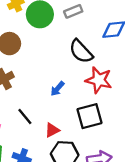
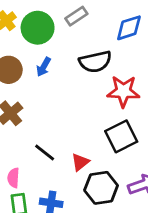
black semicircle: (81, 51) -> (95, 62), turned -48
blue arrow: (57, 89) -> (44, 67), moved

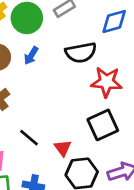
red triangle: (80, 162) -> (63, 148), turned -30

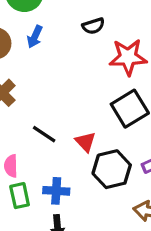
black semicircle: (81, 53) -> (93, 26), size x0.6

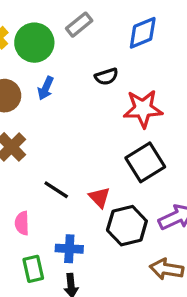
green rectangle: (20, 196) -> (33, 269), moved

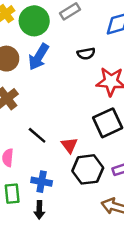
blue arrow: (46, 88) -> (39, 57), size x1.5

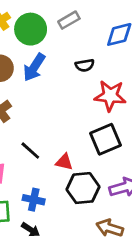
red triangle: (69, 145) -> (64, 162), turned -42
black arrow: (39, 210) -> (31, 230), turned -60

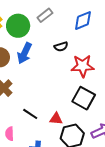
black square: (105, 139) -> (84, 98), turned -30

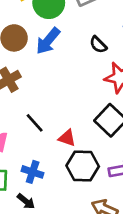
black semicircle: (61, 47) -> (98, 45), turned 48

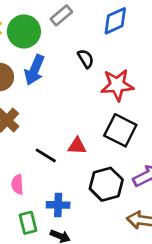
black semicircle: (98, 45) -> (86, 59), turned -150
red triangle: (67, 138) -> (77, 146), moved

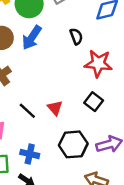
black square: (120, 130) -> (94, 102), size x0.7
red triangle: (77, 146) -> (55, 108), turned 35

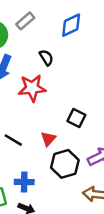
red star: (98, 63) -> (32, 88), moved
red triangle: (55, 108) -> (48, 139), moved, turned 35

